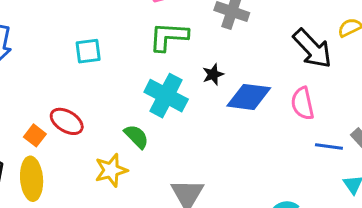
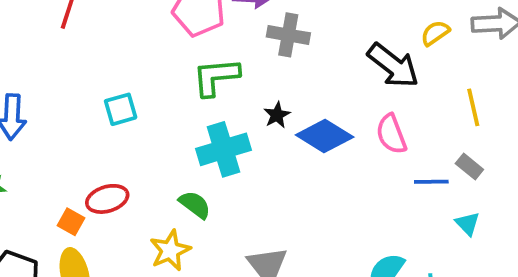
cyan cross: (166, 96) -> (224, 149), turned -36
blue diamond: (249, 97) -> (325, 136), turned 33
red ellipse: (67, 121) -> (107, 199), turned -40

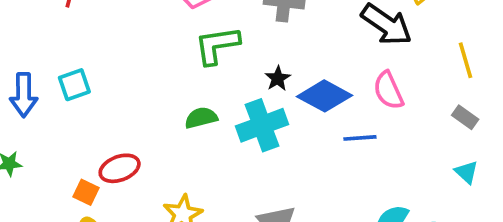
cyan square: (121, 109) -> (74, 85), moved
cyan cross: (224, 149) -> (262, 125), moved
blue line: (431, 182) -> (360, 138), moved
green semicircle: (195, 205) -> (201, 118), moved, turned -48

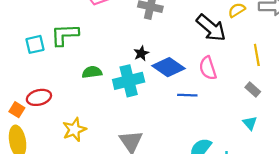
green L-shape: (217, 45) -> (65, 35), moved
cyan square: (74, 85) -> (35, 44), moved

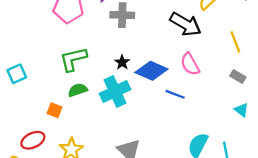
green L-shape: (65, 35) -> (73, 59), moved
blue line: (187, 95) -> (175, 94), turned 30
red ellipse: (39, 97) -> (33, 140), moved
orange square: (17, 110) -> (54, 110), moved

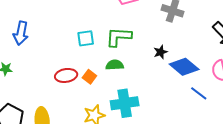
cyan square: (17, 74) -> (86, 38), moved
cyan cross: (115, 92) -> (125, 103), moved
red ellipse: (33, 140) -> (66, 75), moved

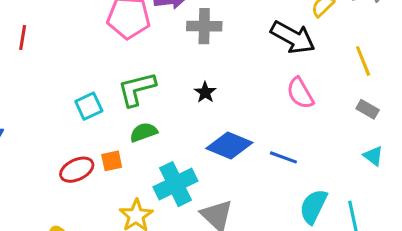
blue diamond: (184, 67) -> (229, 145), moved
orange square: (89, 77) -> (112, 161), turned -32
blue line: (199, 93) -> (283, 157), moved

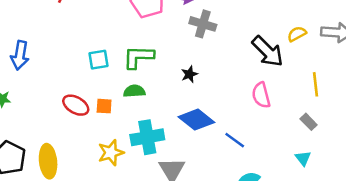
red ellipse: (77, 170) -> (76, 105), turned 40

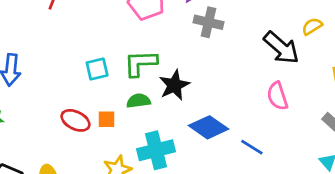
black star: (189, 74) -> (174, 85), moved, size x1.6

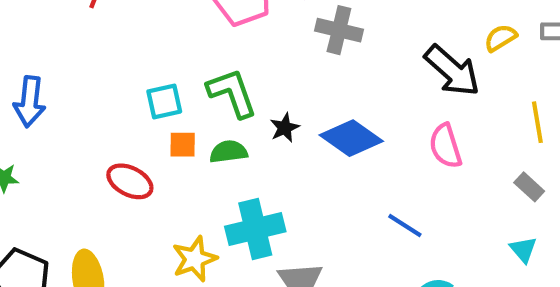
green L-shape: (140, 63) -> (232, 93), turned 72
black star: (174, 85) -> (285, 128), size x0.6
orange square: (107, 119) -> (183, 145), moved
blue diamond: (208, 127) -> (351, 138), moved

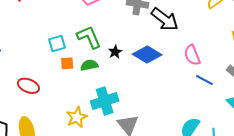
black arrow: (452, 71) -> (165, 19), moved
red ellipse: (130, 181) -> (28, 86), moved
blue line: (405, 226) -> (204, 80), moved

